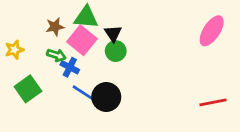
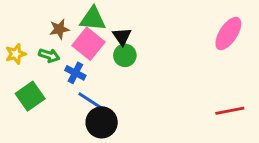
green arrow: (56, 55) -> (49, 55), moved
black circle: (106, 97) -> (102, 122), moved

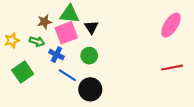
pink square: (88, 44) -> (66, 33), turned 30
green circle: (125, 55) -> (89, 56), moved
red line: (230, 111) -> (172, 68), moved
black circle: (102, 122) -> (90, 89), moved

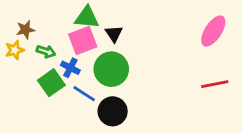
brown star: (44, 22) -> (26, 30), moved
green circle: (89, 56) -> (111, 69), size x1.6
green square: (23, 72) -> (51, 83), moved

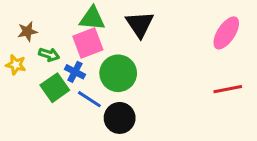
black triangle: (114, 34) -> (140, 24), moved, size x1.5
yellow star: (15, 50) -> (16, 65), moved, turned 30

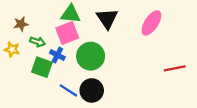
pink ellipse: (226, 33) -> (151, 23), moved
green square: (55, 88) -> (42, 67), turned -35
blue line: (89, 99) -> (68, 90), moved

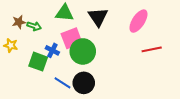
pink square: (67, 33) -> (72, 38), moved
green arrow: (37, 42) -> (34, 26), moved
red line: (175, 68) -> (152, 49), moved

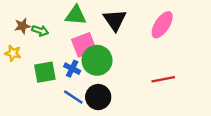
red line: (152, 49) -> (163, 79), moved
blue cross: (52, 50) -> (72, 69), moved
green square: (38, 62) -> (45, 72), turned -30

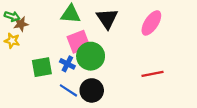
green arrow: (40, 31) -> (12, 16), moved
yellow star: (13, 53) -> (12, 41), moved

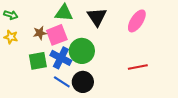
brown star: (21, 24) -> (40, 33), moved
pink square: (78, 42) -> (57, 35), moved
blue cross: (67, 64) -> (61, 58), size x1.5

